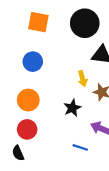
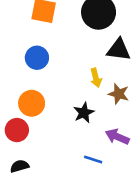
red circle: (27, 129) -> (17, 130), moved
black semicircle: (18, 153) -> (20, 166), turned 98

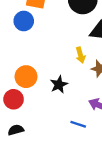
blue circle: (37, 58) -> (24, 21), moved
black star: (84, 113) -> (59, 85), moved

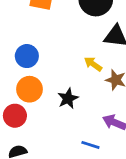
blue circle: (24, 21) -> (27, 56), moved
yellow arrow: (80, 55) -> (93, 64), turned 140

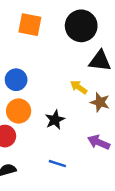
blue line: (90, 145) -> (57, 164), moved

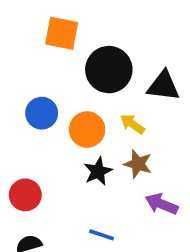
black circle: (81, 26) -> (109, 70), moved
brown star: (100, 102) -> (138, 164), moved
orange circle: (19, 111) -> (87, 130), moved

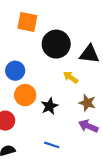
orange circle: (87, 130) -> (25, 95), moved
brown star: (138, 164) -> (87, 103), moved

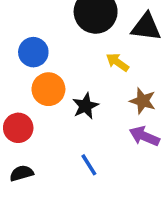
blue line: (52, 145) -> (89, 165), turned 40

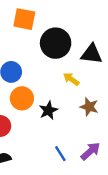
purple arrow: (144, 136) -> (90, 151), moved, turned 115
blue line: (89, 165) -> (60, 154), moved

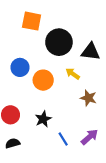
orange circle: (22, 98) -> (43, 80), moved
black star: (48, 110) -> (43, 119), moved

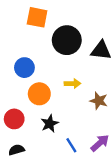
yellow arrow: (73, 74) -> (72, 84), moved, turned 144
orange circle: (43, 80) -> (39, 94), moved

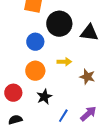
blue circle: (24, 68) -> (35, 42), moved
blue line: (71, 145) -> (63, 116), turned 64

